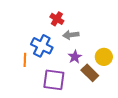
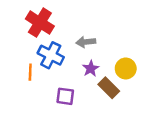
red cross: (57, 19) -> (40, 23), moved, size x1.6
purple square: (54, 80) -> (65, 96), size x0.7

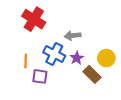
blue cross: (51, 55) -> (54, 54), moved
purple square: (65, 96) -> (40, 76), moved

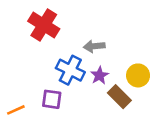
orange line: (26, 61) -> (16, 110), moved, turned 64

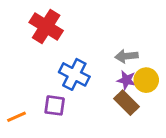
gray arrow: (94, 46) -> (126, 56), moved
purple star: (100, 75) -> (126, 80), moved, turned -30

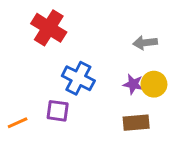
gray arrow: (126, 56) -> (145, 43), moved
brown rectangle: (126, 103) -> (136, 123), moved, turned -50

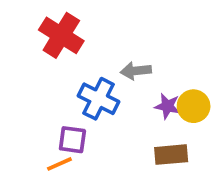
gray arrow: (145, 43) -> (136, 71), moved
orange line: (18, 123) -> (59, 164), moved

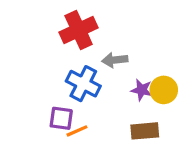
red cross: (61, 35) -> (79, 30), moved, turned 33
orange line: (59, 164) -> (77, 131), moved

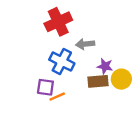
yellow circle: (164, 90) -> (121, 79), moved
brown rectangle: (145, 131) -> (98, 81), moved

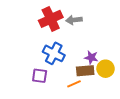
gray arrow: (85, 44) -> (74, 20), moved
orange line: (57, 97) -> (74, 84), moved

